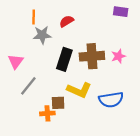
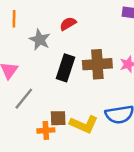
orange line: (34, 17) -> (14, 19), moved
gray star: (42, 35) -> (40, 40), turned 30
yellow L-shape: (79, 90) -> (84, 124), moved

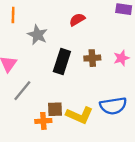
red semicircle: (68, 24) -> (77, 20), moved
brown cross: (97, 64) -> (92, 58), size x0.6

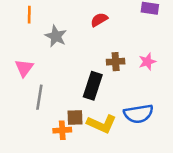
black rectangle: (62, 62) -> (93, 86), moved
gray line: (22, 91) -> (39, 97), turned -30

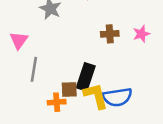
black rectangle: (93, 86) -> (86, 77), moved
blue semicircle: (138, 114) -> (117, 97), moved
yellow L-shape: (102, 124) -> (96, 96), turned -128

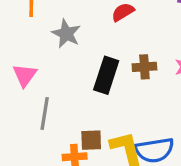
black rectangle: (86, 77) -> (106, 75), moved

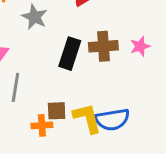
brown cross: (144, 67) -> (103, 46), size x1.4

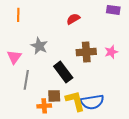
gray star: (35, 17) -> (39, 46), moved
black rectangle: (70, 54) -> (63, 72), moved, turned -55

